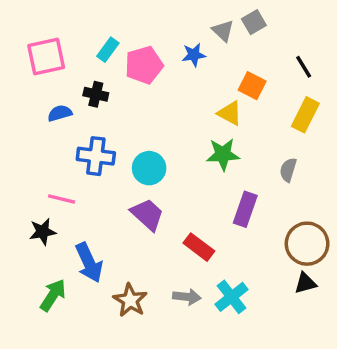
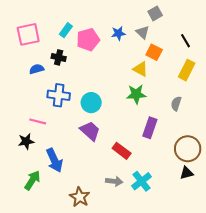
gray triangle: (223, 31) -> (143, 32), moved
brown star: (130, 300) -> (80, 197), moved

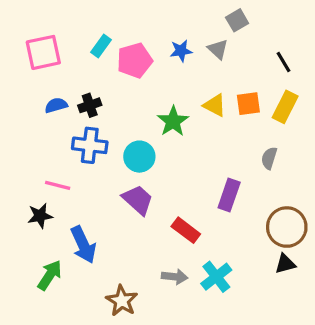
orange square: (154, 52) -> (248, 104), moved, turned -35
black cross: (59, 57) -> (90, 105), moved, turned -32
green star: (136, 94) -> (173, 121), moved, turned -30

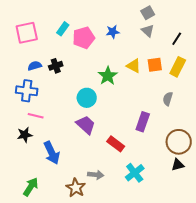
gray triangle: (218, 49) -> (148, 31), moved
black line: (284, 62) -> (177, 39), turned 64
blue cross: (90, 145) -> (27, 91), moved
green arrow: (50, 275) -> (31, 187), moved
gray arrow: (175, 277) -> (96, 175), moved

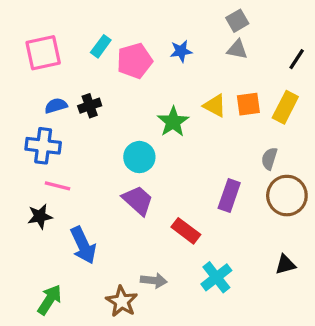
gray triangle: (148, 31) -> (237, 50), turned -32
black line: (177, 39) -> (297, 59), moved
brown circle: (179, 142) -> (287, 196), moved

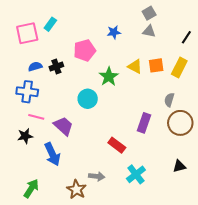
cyan rectangle: (101, 46) -> (50, 24), moved
pink pentagon: (135, 61) -> (85, 50), moved
purple trapezoid: (138, 200) -> (63, 126), moved

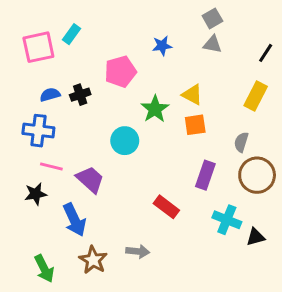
orange square: (156, 65) -> (195, 125), moved
cyan cross: (136, 174) -> (227, 220), moved, turned -30
green arrow: (31, 188) -> (44, 269), turned 120
brown star: (77, 189) -> (93, 260), moved

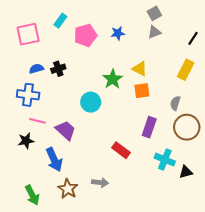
cyan rectangle: (72, 34) -> (60, 21), moved
gray triangle: (212, 44) -> (154, 32), turned -32
pink pentagon: (120, 72) -> (85, 35), moved

